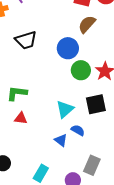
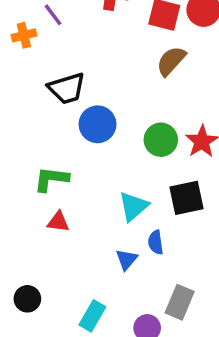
blue circle: (68, 48) -> (98, 124), moved
blue semicircle: (78, 130) -> (156, 242), turned -128
blue triangle: (61, 140) -> (127, 259), turned 32

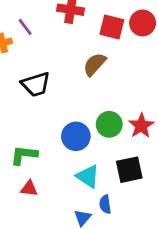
brown semicircle: (171, 61) -> (95, 64), moved
blue circle: (98, 124) -> (76, 136), moved
cyan triangle: (133, 206) -> (88, 176), turned -45

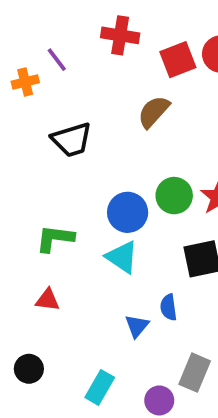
red square: (112, 27) -> (178, 60), turned -35
cyan triangle: (88, 176) -> (122, 257), moved
red triangle: (29, 188) -> (48, 300), moved

